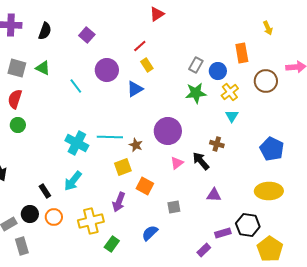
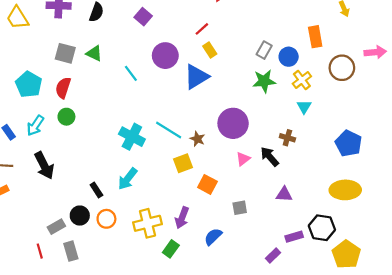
blue triangle: (135, 89) -> (196, 77), size x1.4
cyan line: (110, 137) -> (169, 130), turned 30
purple arrow: (119, 202) -> (182, 218), moved

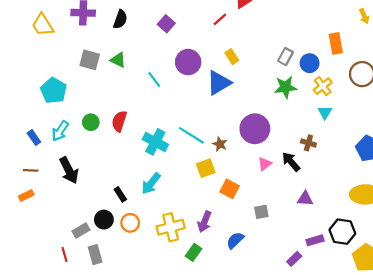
red line: (202, 29) -> (220, 19), moved
red semicircle: (63, 88) -> (119, 121), moved

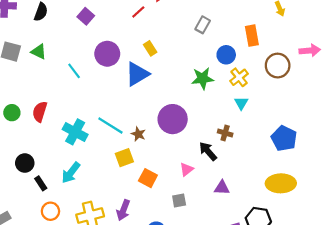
gray rectangle: (285, 57) -> (203, 25), moved
pink triangle: (265, 164) -> (187, 169), moved
black circle: (104, 220) -> (25, 163), moved

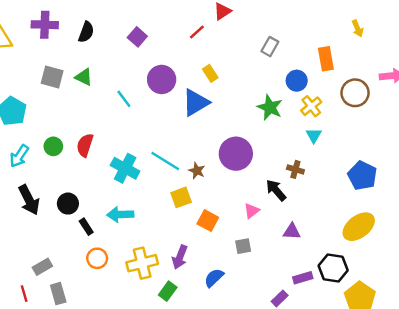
green star: (203, 78) -> (270, 107), turned 30
cyan arrow: (71, 173) -> (120, 214), turned 50
yellow ellipse: (281, 183) -> (359, 227), turned -36

